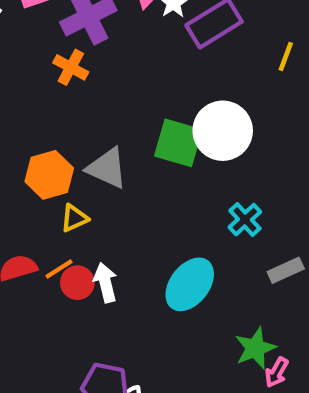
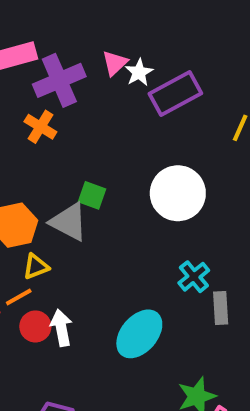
green square: (178, 143) -> (92, 195), moved, size x0.6
orange line: (59, 269) -> (19, 297), moved
gray rectangle: (286, 270) -> (221, 308), moved, turned -72

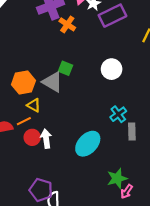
orange cross: (40, 127) -> (67, 24), moved
white circle: (178, 193) -> (112, 69), size x0.7
yellow triangle: (36, 267) -> (34, 105), turned 48

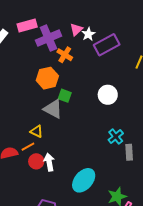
orange hexagon: (23, 83) -> (47, 78), moved
cyan ellipse: (88, 144) -> (84, 180), moved

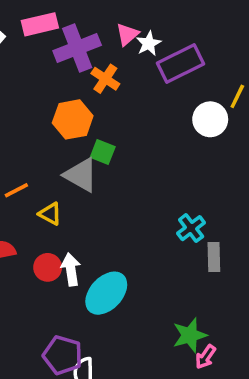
white circle: (108, 95) -> (210, 119), moved
orange line: (28, 147) -> (16, 190), moved
cyan ellipse: (84, 180) -> (106, 293), moved

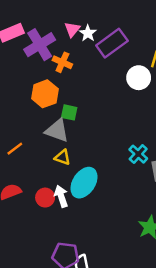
yellow triangle: (50, 214) -> (62, 157), moved
cyan ellipse: (106, 293) -> (84, 183), moved

